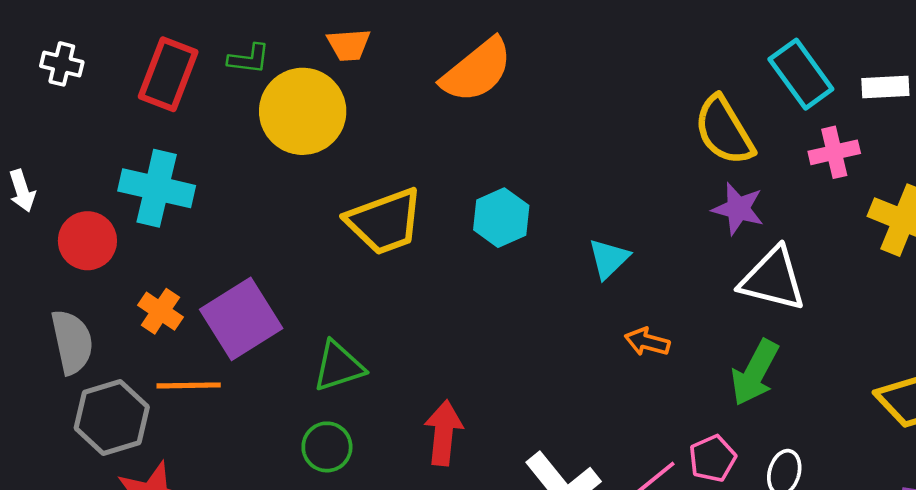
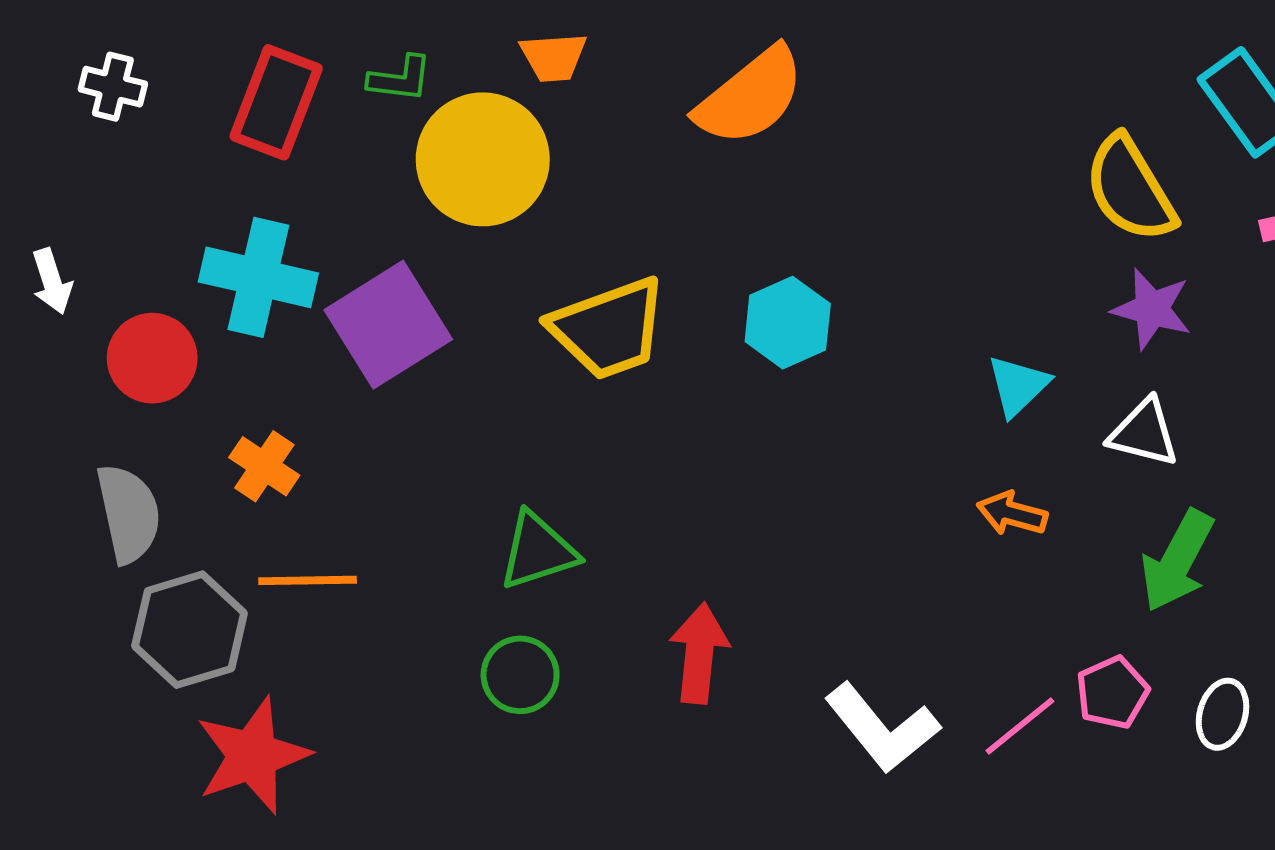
cyan triangle: (609, 259) -> (1018, 386), moved
white triangle: (773, 279) -> (1144, 433), moved, size x0.7
purple square: (241, 319) -> (388, 325), moved

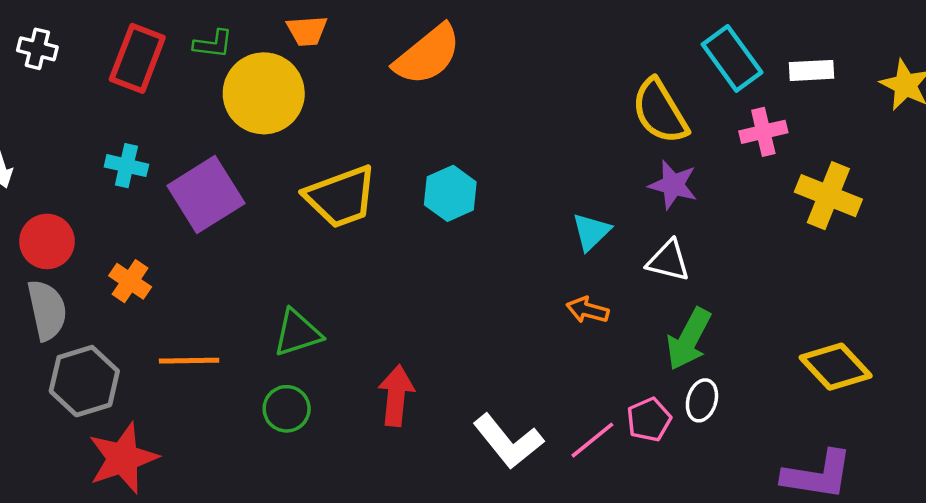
cyan cross: (258, 277) -> (126, 166), size x0.6
red circle: (152, 358) -> (47, 241), moved
orange line: (308, 580) -> (189, 361), moved
white ellipse: (1222, 714) -> (702, 400), moved

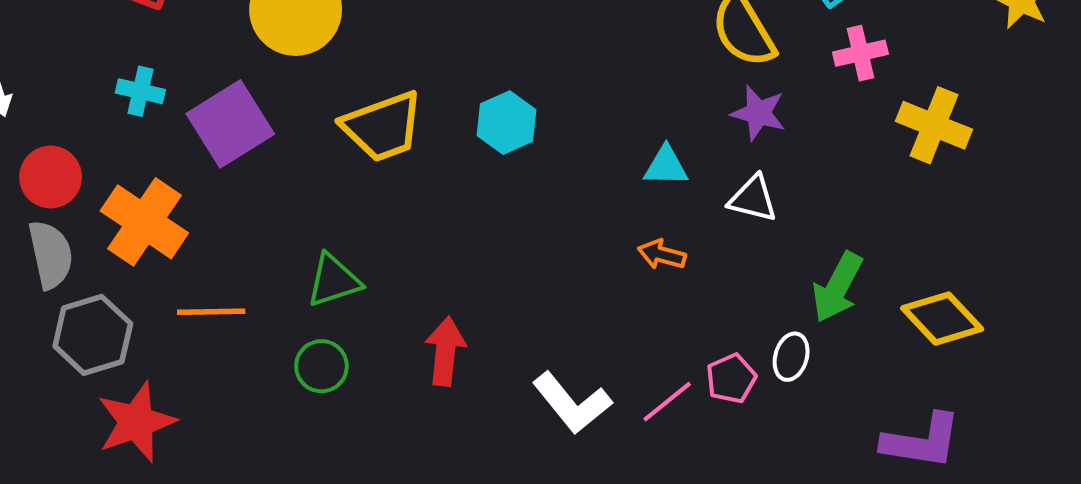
cyan triangle: (591, 232) -> (666, 166), turned 45
orange cross: (130, 281) -> (144, 222), size x1.8
green arrow: (689, 339) -> (837, 287), moved

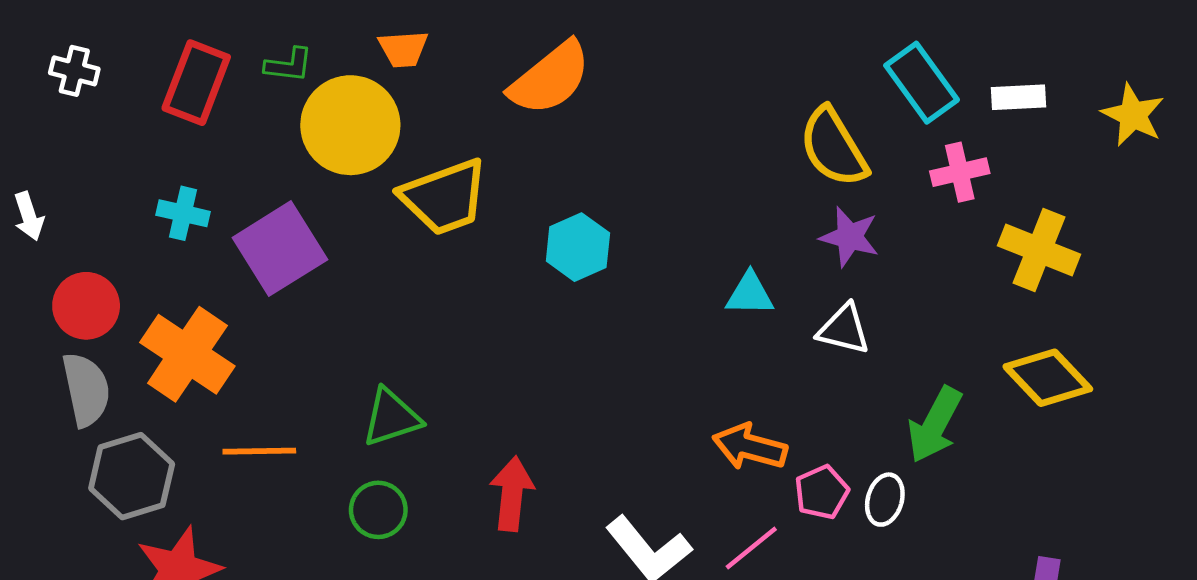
yellow trapezoid: (383, 127) -> (444, 197), moved
orange arrow: (662, 255) -> (750, 447), moved, size x1.4
yellow diamond: (942, 319) -> (1048, 378), moved
pink pentagon: (731, 378) -> (822, 492), moved

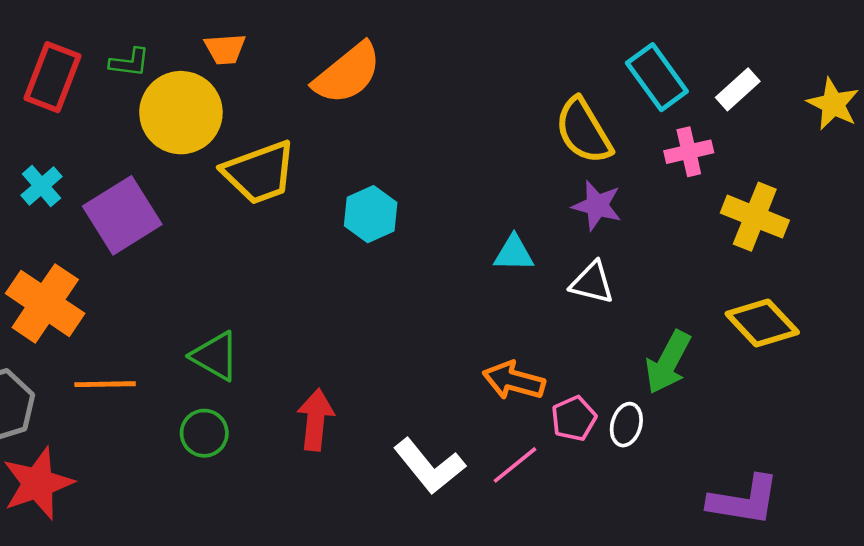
white rectangle: (1018, 97) -> (738, 89), turned -39
cyan cross: (183, 213) -> (41, 186), turned 36
green triangle: (391, 417) -> (215, 356), turned 48

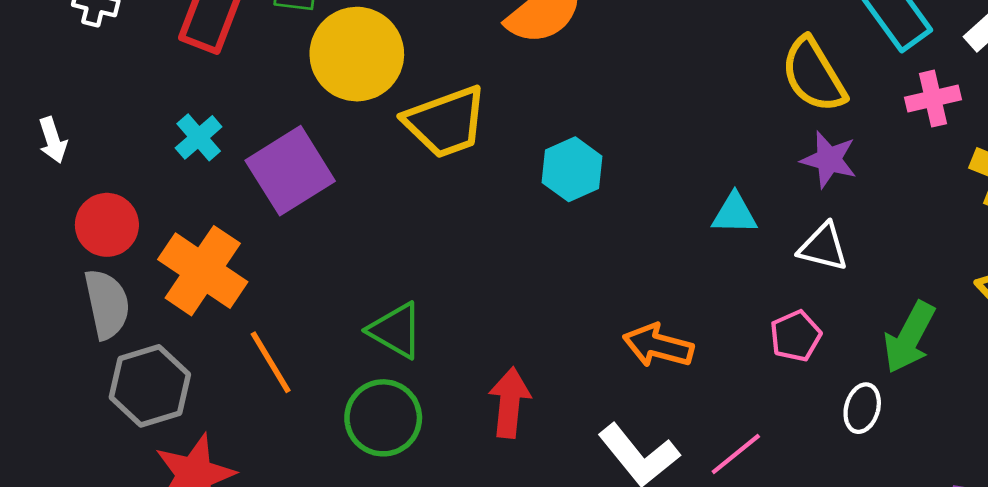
orange arrow: (514, 381) -> (658, 346), moved
orange line: (105, 384) -> (271, 362), turned 60
pink pentagon: (574, 418) -> (796, 336), moved
green circle: (204, 433) -> (383, 418), size x1.4

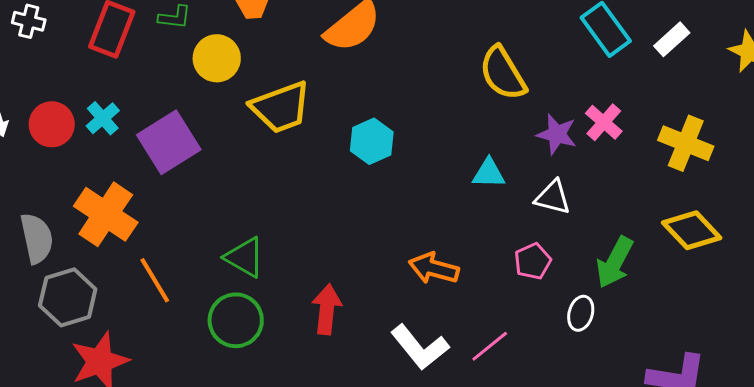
yellow circle: (357, 54) -> (217, 58), size x0.7
yellow semicircle: (814, 75) -> (503, 73), moved
pink cross: (933, 99) -> (604, 122), moved, turned -36
red circle: (107, 225) -> (52, 124), moved

